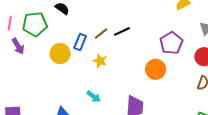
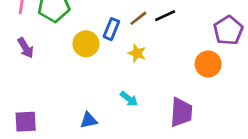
purple arrow: (18, 46) -> (26, 48), moved

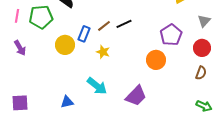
cyan arrow: (129, 99) -> (97, 86), size x1.5
purple trapezoid: (181, 112) -> (136, 96), turned 40

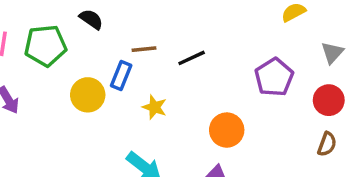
brown line: (104, 26) -> (144, 49), moved, turned 32
orange circle: (156, 60) -> (227, 130), moved

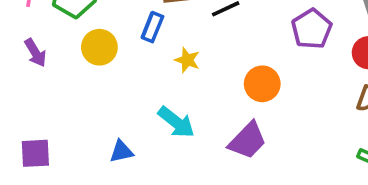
yellow circle: (88, 95) -> (99, 47), moved

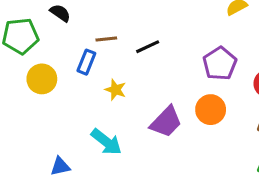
orange circle: (262, 84) -> (211, 110), moved
purple trapezoid: (248, 141) -> (166, 122), moved

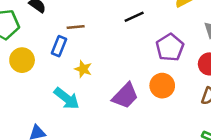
black line: (148, 47) -> (134, 17), moved
cyan arrow: (106, 142) -> (67, 98), moved

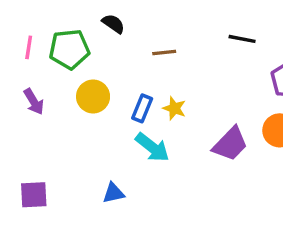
black line: (134, 17) -> (242, 39), turned 36
blue rectangle: (59, 46) -> (142, 108), moved

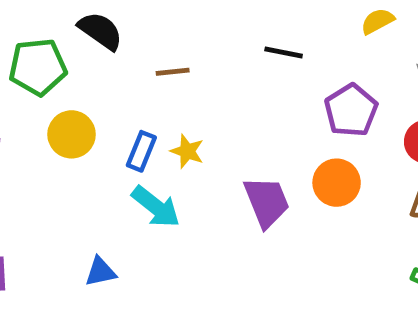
black semicircle: (113, 24) -> (100, 31), size x1.4
purple trapezoid: (230, 144) -> (267, 202), turned -66

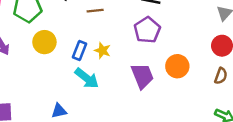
purple pentagon: (351, 110) -> (147, 30), moved

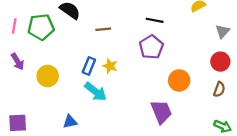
yellow circle: (44, 42) -> (48, 76), moved
purple trapezoid: (142, 76) -> (161, 112), moved

